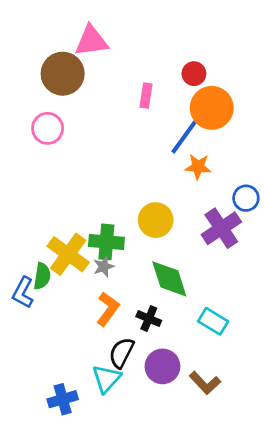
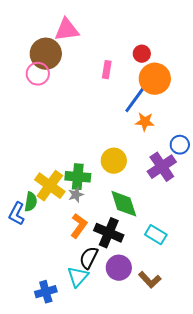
pink circle: (48, 128) -> (38, 74), moved
black cross: (149, 319) -> (109, 233), size x1.6

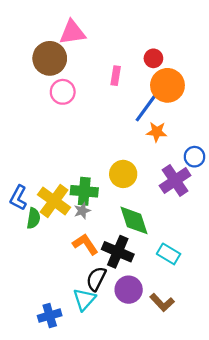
pink circle: (38, 74) -> (63, 92), moved
blue L-shape: (17, 214) -> (18, 198), moved
orange L-shape: (79, 226) -> (85, 244), turned -70

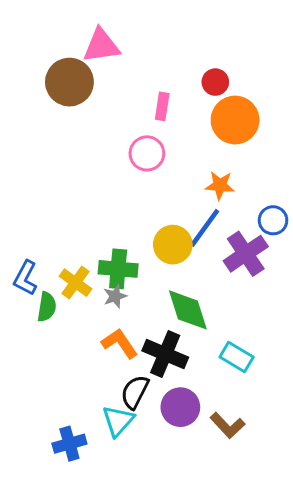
pink circle: (63, 92) -> (147, 153), moved
blue line: (146, 108) -> (205, 228), moved
yellow cross: (54, 201) -> (76, 283), size x0.7

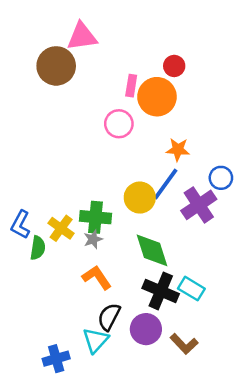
orange circle: (235, 120) -> (157, 97), moved
black cross: (165, 354) -> (161, 291), moved

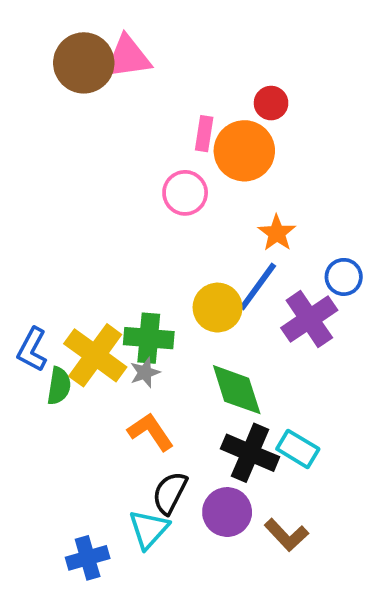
brown circle: (56, 66) -> (84, 63), moved
orange star: (178, 150) -> (277, 233), turned 30
yellow cross: (61, 228) -> (95, 355), size x1.5

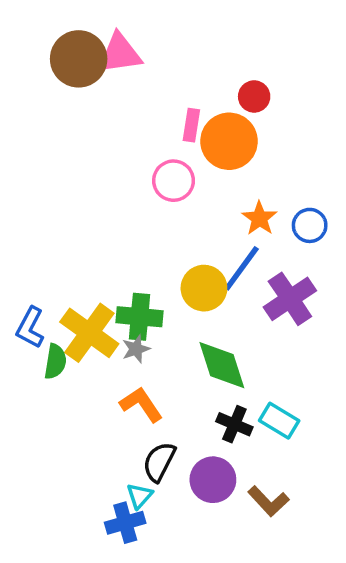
blue circle: (344, 277) -> (310, 225), moved
black cross: (250, 453) -> (234, 424), size x0.7
cyan triangle: (149, 529) -> (139, 496), size x0.7
blue cross: (88, 558) -> (125, 523), moved

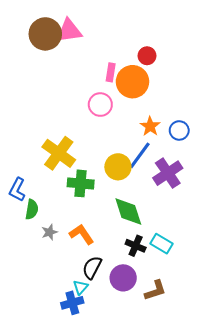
yellow cross: (89, 333) -> (59, 153), moved
gray star: (136, 349) -> (49, 232), moved
brown L-shape: (268, 501) -> (155, 290), turned -65

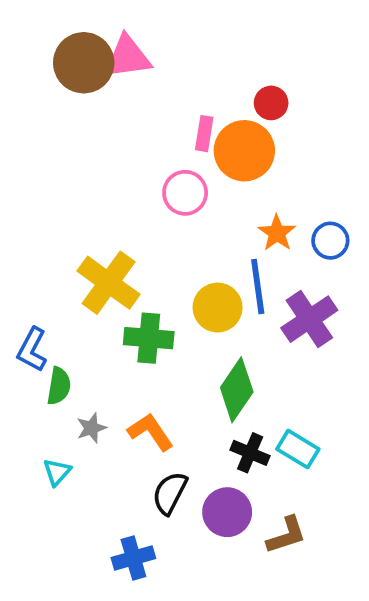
blue line: (140, 155) -> (258, 287), turned -44
green diamond: (128, 211) -> (237, 390), turned 52
cyan triangle: (81, 287) -> (57, 472), moved

